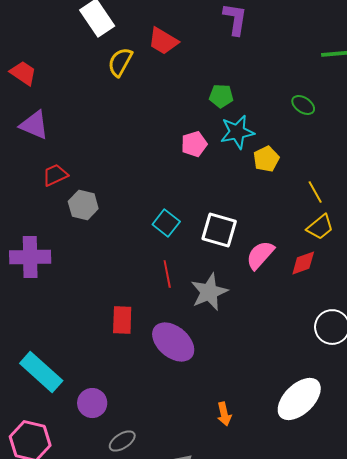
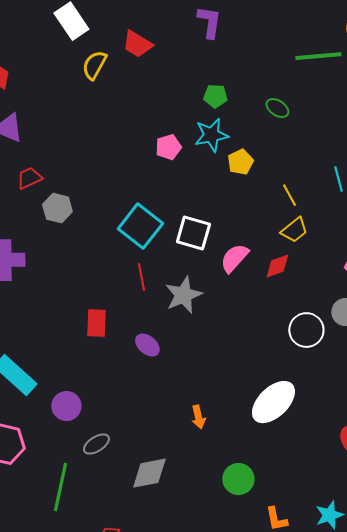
green pentagon: (221, 96) -> (215, 96), moved
cyan square: (166, 223) -> (140, 226), size x1.6
purple ellipse: (173, 342) -> (147, 345), size x0.6

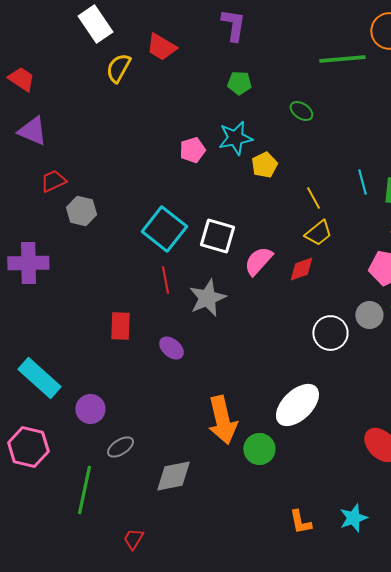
green pentagon: (215, 96) -> (239, 83), moved
orange arrow: (198, 417) -> (222, 420), size x2.0
green circle: (238, 479) -> (259, 449), moved

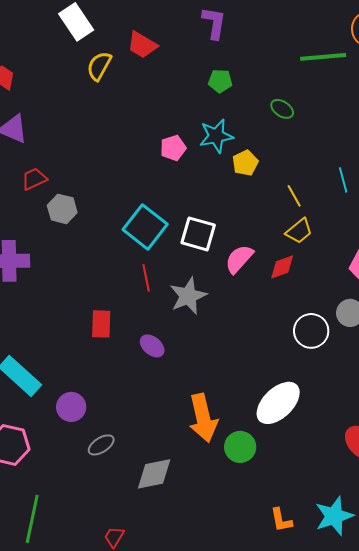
green line: (84, 490) -> (32, 519), moved
cyan star: (353, 518) -> (334, 516), size x1.4

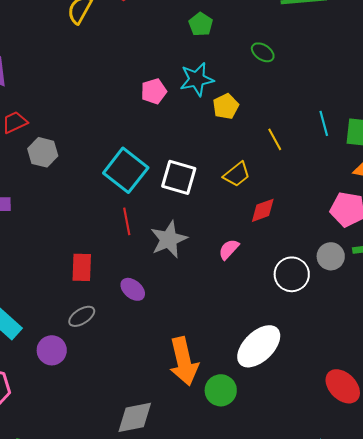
green pentagon: (220, 81) -> (201, 24), turned 30
yellow trapezoid: (299, 231) -> (237, 174), moved
pink semicircle: (239, 259) -> (229, 249), moved, size x0.7
gray ellipse: (101, 445) -> (82, 316), moved

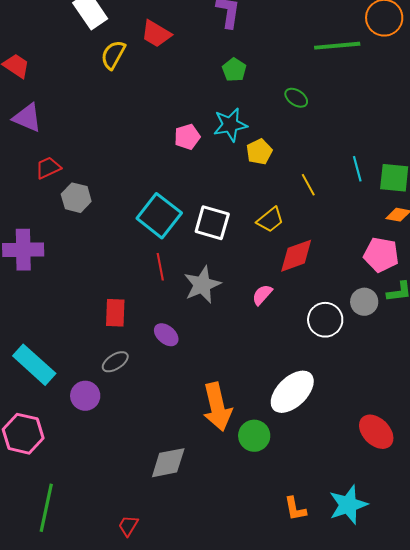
red diamond: (263, 210) -> (296, 256), size x1.4

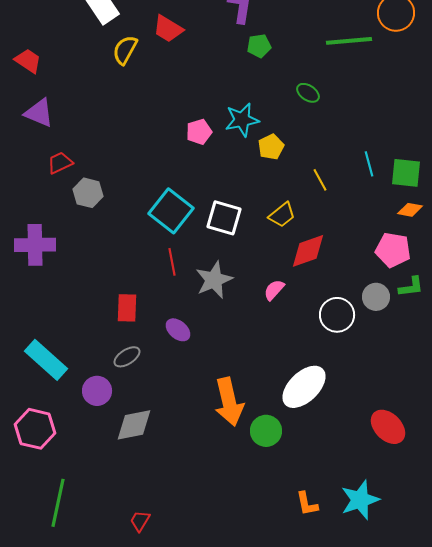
green pentagon: (234, 70) -> (259, 46), moved, turned 30
gray diamond: (168, 463) -> (134, 425), moved

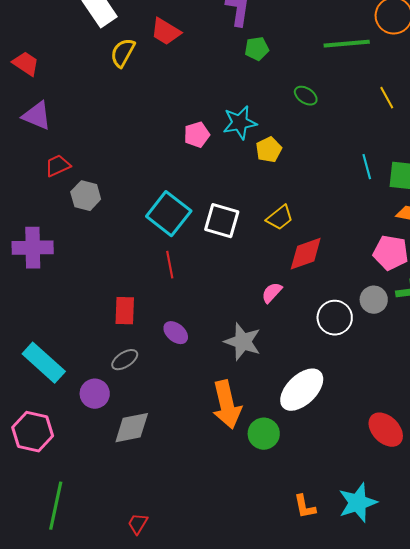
yellow line: (320, 180) -> (387, 98), moved
gray star: (214, 280) -> (243, 342), moved, turned -30

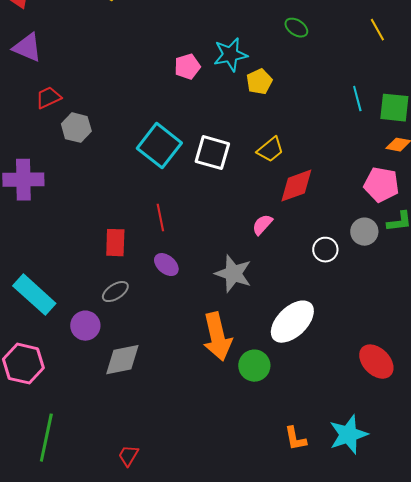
red line: (170, 265) -> (160, 218), moved
white circle: (335, 318) -> (325, 250), size x0.7

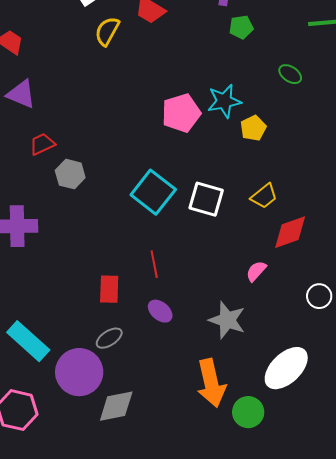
pink pentagon: (187, 67) -> (181, 113), size x1.5
purple circle: (85, 326) -> (79, 372), size x1.6

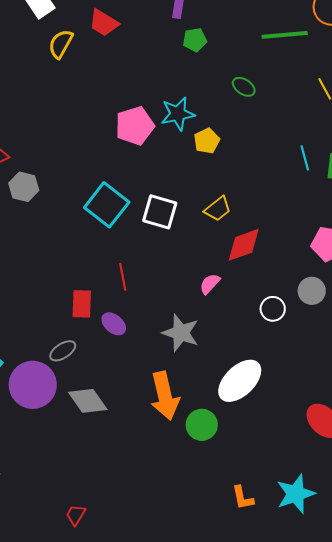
red line: (154, 264) -> (123, 277), moved
red rectangle: (109, 289) -> (82, 304), moved
gray diamond: (116, 406) -> (88, 401), moved, turned 66

